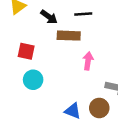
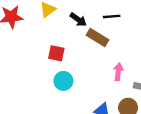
brown rectangle: (69, 36) -> (98, 38), turned 30
pink arrow: (88, 61) -> (118, 72), moved

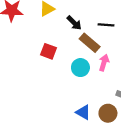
pink arrow: (118, 72) -> (104, 63), moved
cyan circle: (63, 81) -> (80, 68), moved

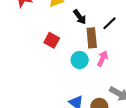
black line: (106, 25) -> (109, 23), turned -56
brown rectangle: (90, 43) -> (92, 38), turned 36

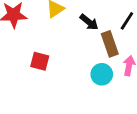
red square: (52, 40) -> (40, 61), moved

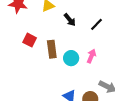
brown rectangle: (110, 44) -> (52, 49), moved

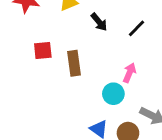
red square: (30, 40) -> (43, 50), turned -32
cyan circle: (71, 58) -> (113, 94), moved

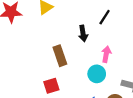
black arrow: (99, 22) -> (83, 33), moved, turned 42
red square: (43, 50) -> (51, 86), moved

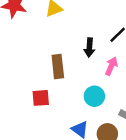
pink arrow: (106, 54) -> (111, 66), moved

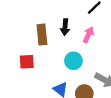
black arrow: (89, 47) -> (65, 27), moved

